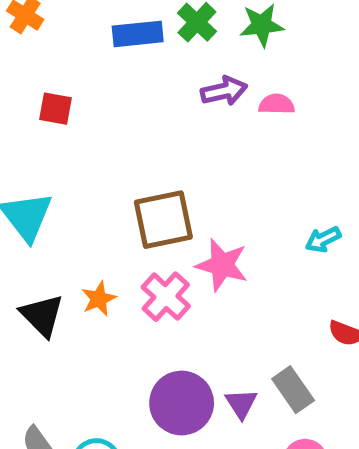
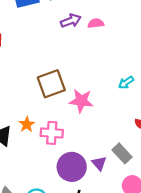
pink cross: (166, 297) -> (52, 133), moved, turned -30

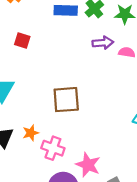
pink star: (81, 101) -> (88, 165), moved

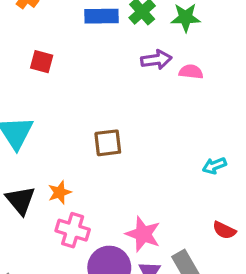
brown square: (66, 100) -> (108, 143), size x0.7
pink cross: (53, 148) -> (73, 230), moved

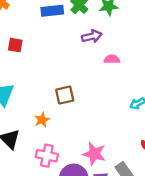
pink semicircle: (191, 72) -> (112, 59), moved
orange star: (60, 192) -> (42, 120), moved

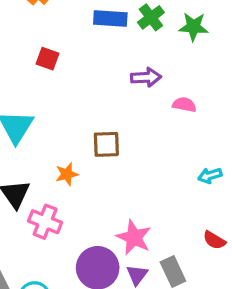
purple arrow: (92, 36) -> (146, 77), moved
pink cross: (47, 156) -> (45, 222), moved

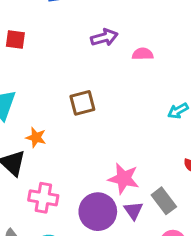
orange star: (67, 174) -> (36, 137), moved, turned -30
pink cross: (45, 222) -> (43, 198), moved

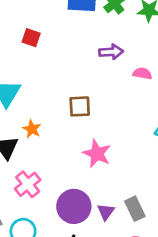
pink star: (124, 179) -> (97, 154), moved
pink cross: (43, 198) -> (28, 184), turned 30

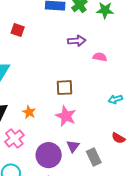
brown square: (80, 106) -> (64, 88), moved
orange star: (32, 129) -> (29, 112), moved
purple triangle: (106, 212) -> (73, 146), moved

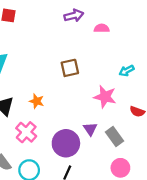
pink star: (66, 116) -> (105, 97), moved

